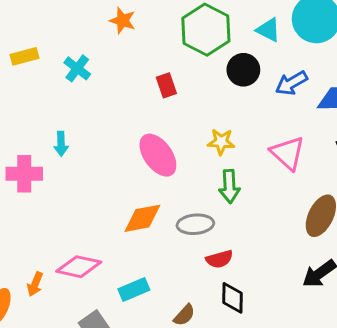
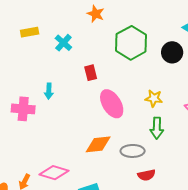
green hexagon: (206, 30) -> (131, 43), moved
red rectangle: (166, 85) -> (91, 73), moved

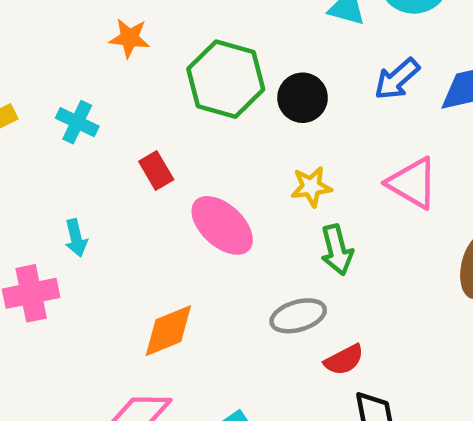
black circle: (172, 52) -> (303, 98), moved
orange diamond: (98, 144) -> (168, 331), moved

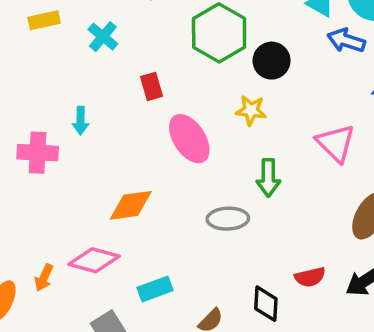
blue arrow: (397, 79) -> (346, 41), moved, turned 45
yellow star: (311, 187) -> (251, 110), moved
red semicircle: (344, 360) -> (310, 277), moved

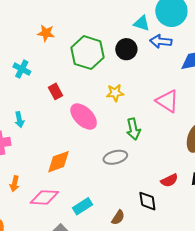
black circle: (272, 61) -> (126, 49), moved
orange arrow: (44, 278) -> (15, 184), moved

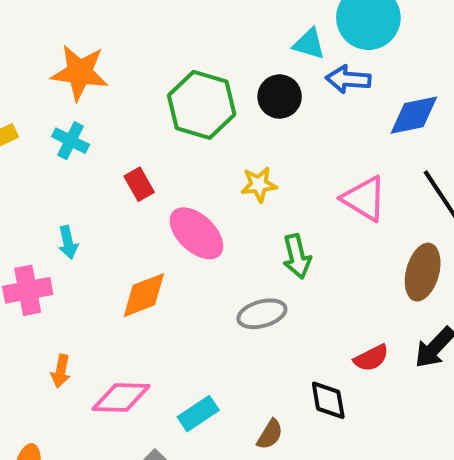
orange star: (46, 33) -> (80, 72), moved, size x1.6
orange diamond: (58, 162) -> (144, 295), moved

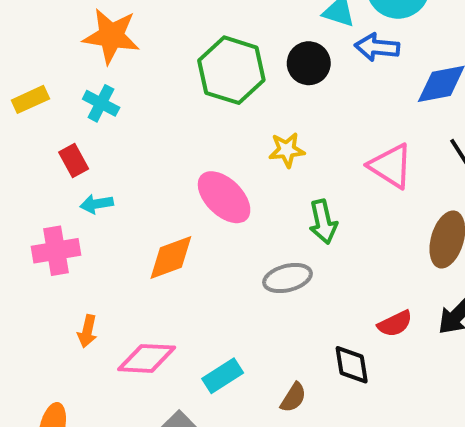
red rectangle: (139, 184) -> (74, 161), moved
cyan arrow: (68, 242) -> (97, 204), turned 92

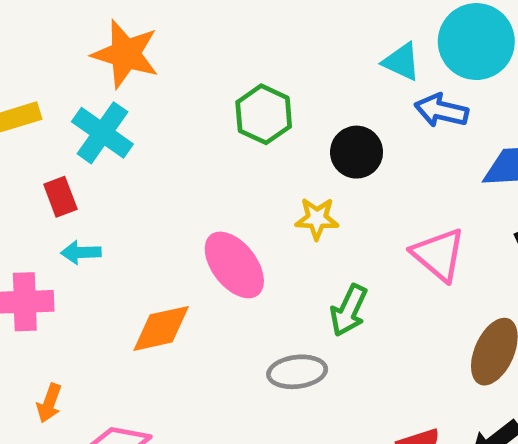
black circle: (309, 63) -> (357, 152), moved
green hexagon: (231, 70) -> (264, 114), size x0.7
cyan cross: (101, 103) -> (102, 133), size x1.4
green arrow: (323, 222) -> (349, 310), turned 30

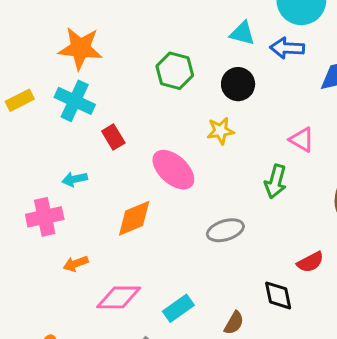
cyan triangle: (401, 62) -> (242, 33), moved
red rectangle: (60, 197) -> (113, 137), moved
pink triangle: (439, 254) -> (302, 140), size x0.7
green arrow: (349, 310) -> (276, 181), moved
orange arrow: (49, 403) -> (76, 264), moved, turned 60

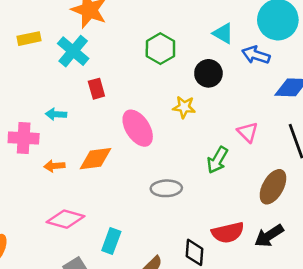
red semicircle: (310, 262) -> (228, 233), size x1.4
orange arrow: (76, 264) -> (54, 166), moved
cyan rectangle: (178, 308) -> (111, 241), turned -50

